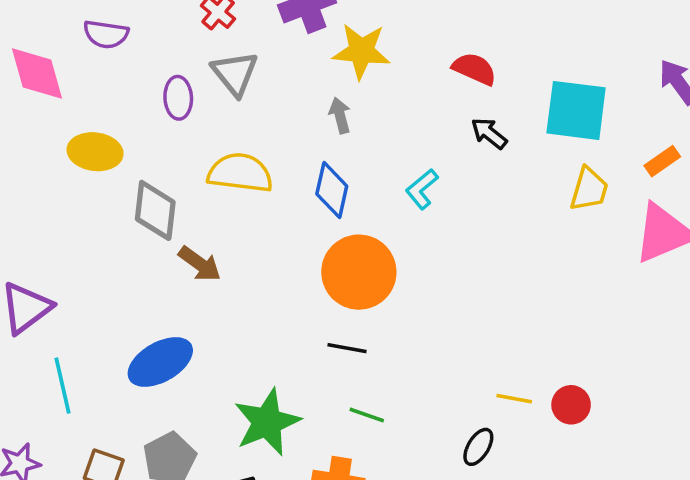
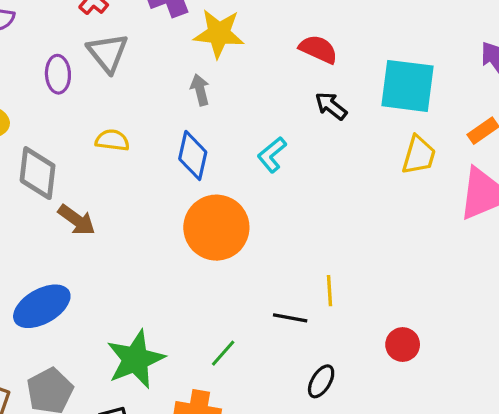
yellow semicircle: (240, 173) -> (112, 140), size x0.6
black line: (347, 348) -> (290, 318), moved
yellow line: (514, 399) -> (330, 291), moved, turned 76
green line: (367, 415) -> (223, 353), turned -68

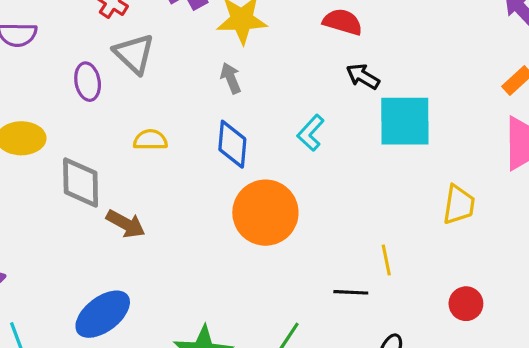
cyan square: (407, 86) -> (405, 121), moved
yellow trapezoid: (419, 155) -> (459, 205), moved

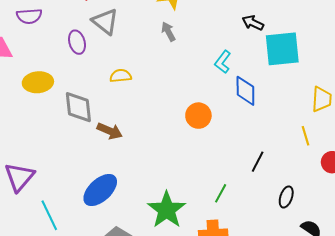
blue diamond: (232, 144) -> (245, 91), moved
orange circle: (265, 213) -> (198, 116), size x0.6
yellow line: (386, 260) -> (306, 136), moved
black line: (351, 292) -> (258, 162), turned -60

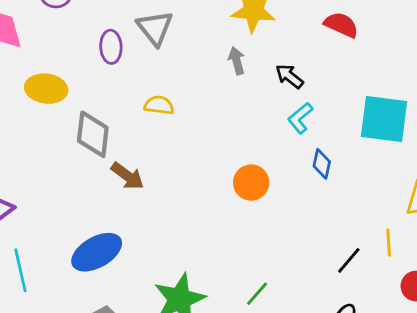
black arrow: (253, 23) -> (289, 76), moved
blue diamond: (245, 91) -> (322, 164), size x0.7
black line: (258, 162) -> (349, 260), moved

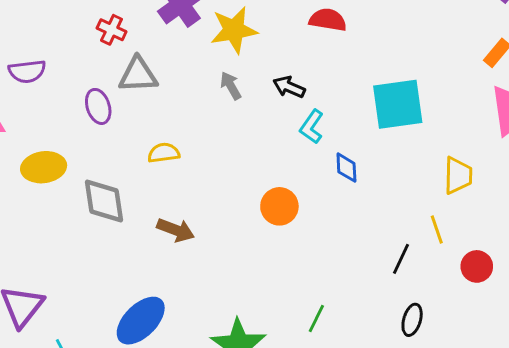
gray triangle: (155, 28) -> (138, 75), turned -39
brown arrow: (127, 176) -> (176, 230), moved

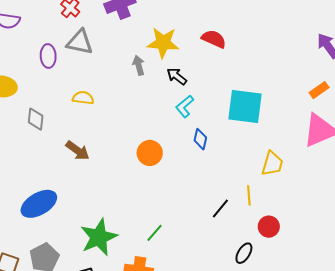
yellow star: (234, 30) -> (163, 43), moved
gray diamond: (104, 201) -> (36, 119), size x0.7
black ellipse: (412, 320) -> (244, 253), moved

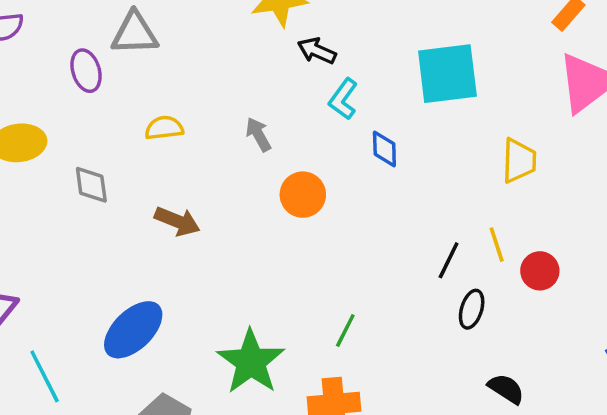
gray arrow: (139, 65) -> (258, 134), moved
yellow line: (249, 195) -> (497, 245), moved
black ellipse: (244, 253) -> (472, 309), moved

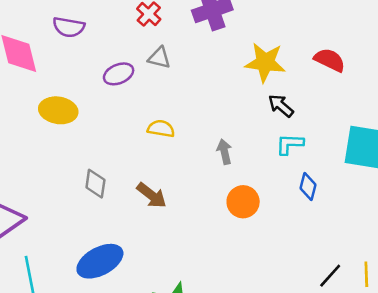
gray triangle: (135, 33) -> (159, 58), size x0.7
purple ellipse: (86, 71) -> (119, 74), turned 68
cyan L-shape: (343, 99) -> (290, 144), turned 40
gray diamond: (91, 185) -> (95, 184), moved

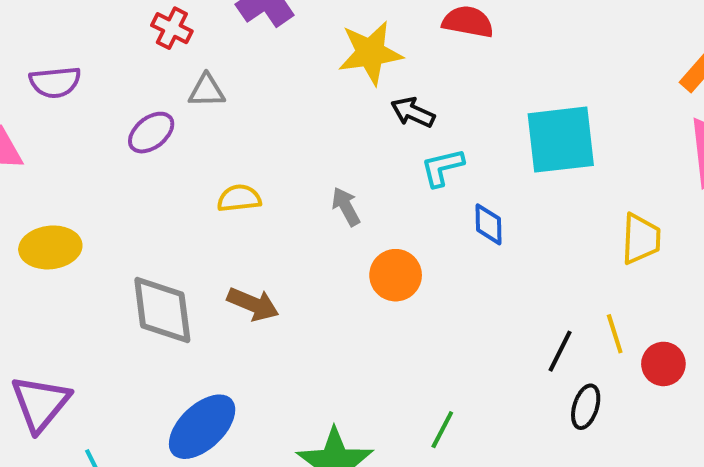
yellow ellipse: (58, 110) -> (50, 247), moved
gray diamond: (95, 184) -> (162, 310), size x1.6

